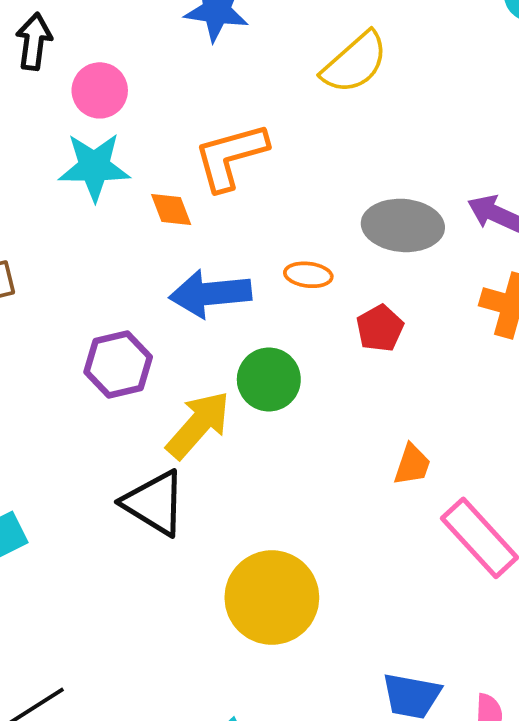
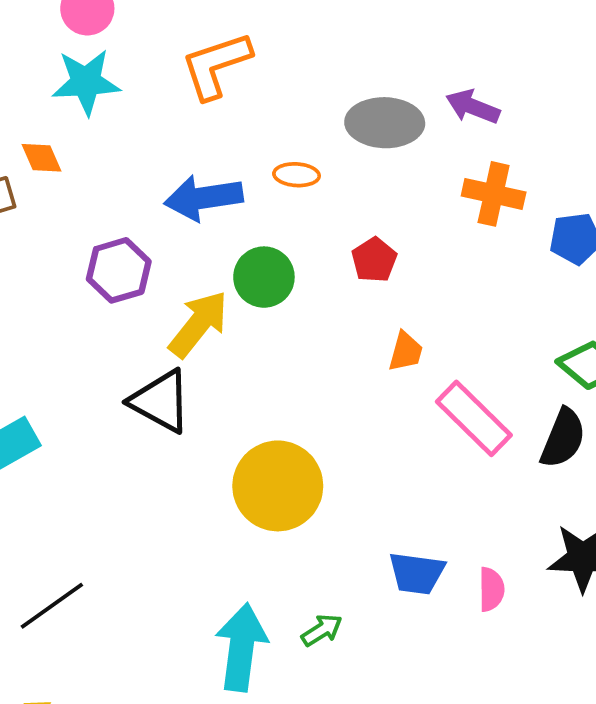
orange diamond: (171, 209) -> (42, 158), moved
red pentagon: (380, 328) -> (374, 260), moved

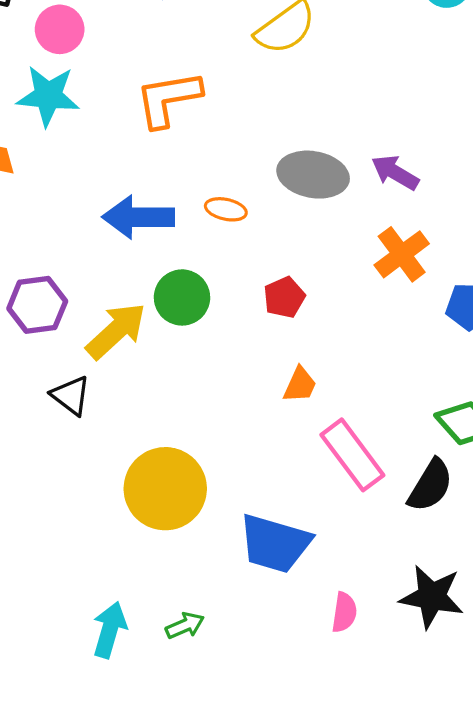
orange cross: (494, 194) -> (402, 254), turned 32
purple hexagon: (119, 270) -> (37, 305), moved
black triangle: (161, 401) -> (71, 395), size x0.7
blue trapezoid: (417, 573) -> (275, 544), moved, size x1.4
cyan arrow: (241, 647) -> (110, 630), size x0.7

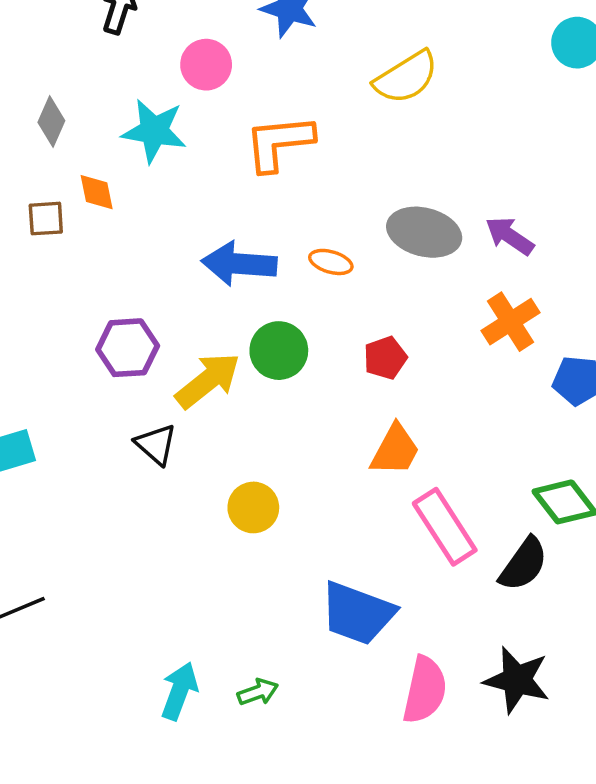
pink circle: (60, 29) -> (206, 65), moved
orange trapezoid: (300, 385) -> (395, 450), size x1.4
yellow circle: (165, 489) -> (253, 507), moved, size x0.6
pink semicircle: (344, 612) -> (425, 690), size x1.6

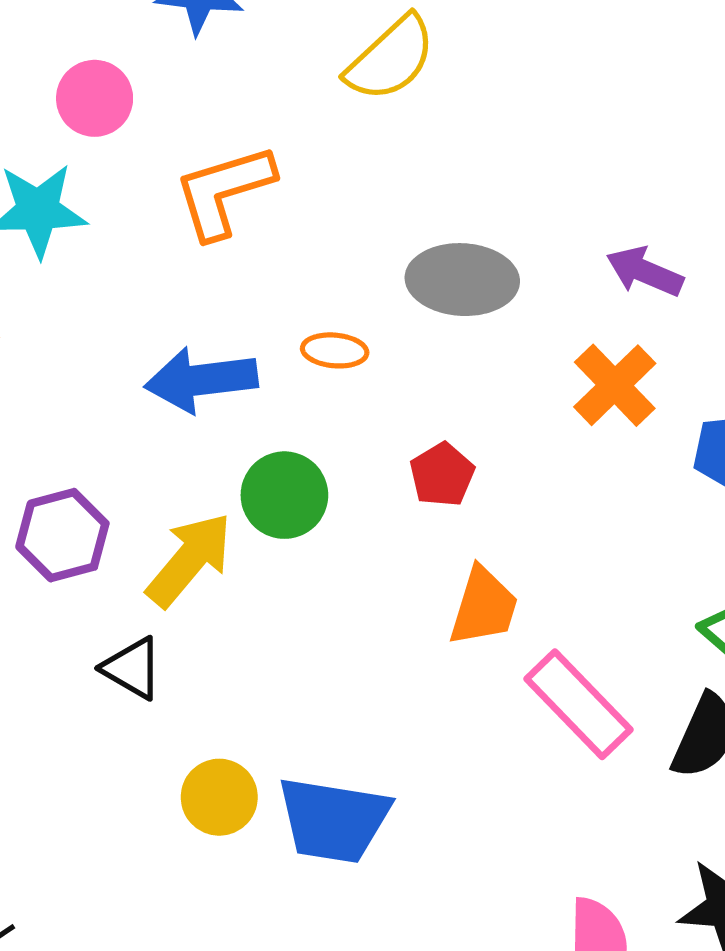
purple arrow: (510, 236) -> (645, 272), moved
yellow circle: (253, 507) -> (219, 797), moved
blue trapezoid: (358, 613) -> (334, 820), moved

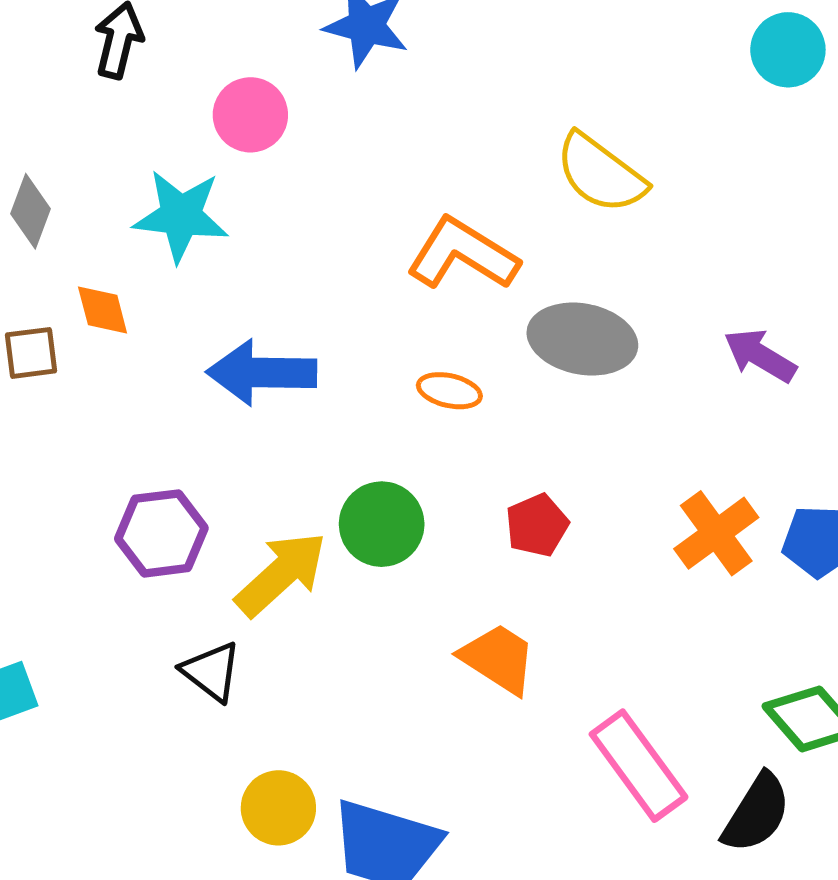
yellow semicircle: (391, 59) -> (601, 173), moved, turned 72
orange L-shape: (224, 191) -> (463, 254), moved, turned 41
blue arrow: (201, 380) -> (262, 373), moved
orange cross: (615, 385) -> (716, 533), moved
orange trapezoid: (484, 607) -> (498, 659), moved, turned -82

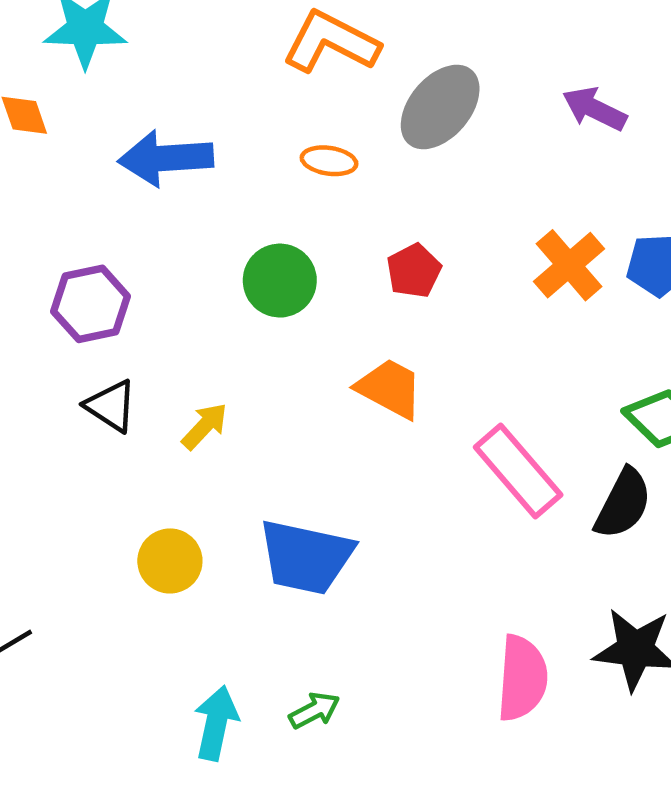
gray ellipse: (582, 339) -> (440, 107), turned -56
yellow arrow: (281, 574) -> (205, 426), moved, size x0.6
black triangle: (211, 672) -> (111, 406), moved
yellow circle: (278, 808) -> (170, 561), moved

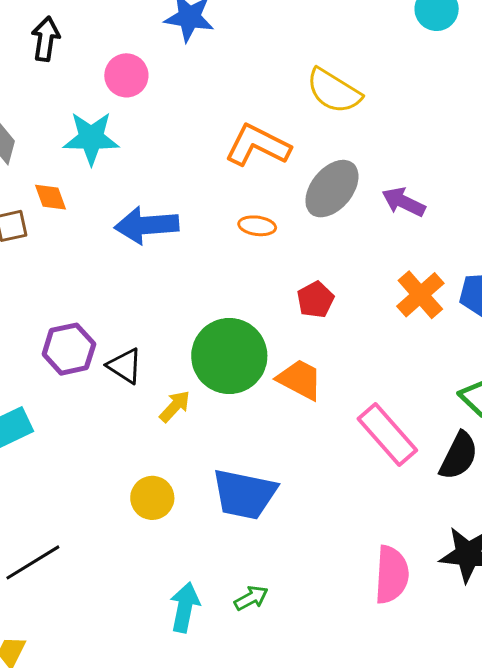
purple arrow: (594, 109) -> (404, 202), moved
green circle: (280, 281) -> (229, 356), moved, size x1.5
purple hexagon: (91, 304) -> (69, 349), moved
black triangle: (111, 406) -> (125, 366), moved

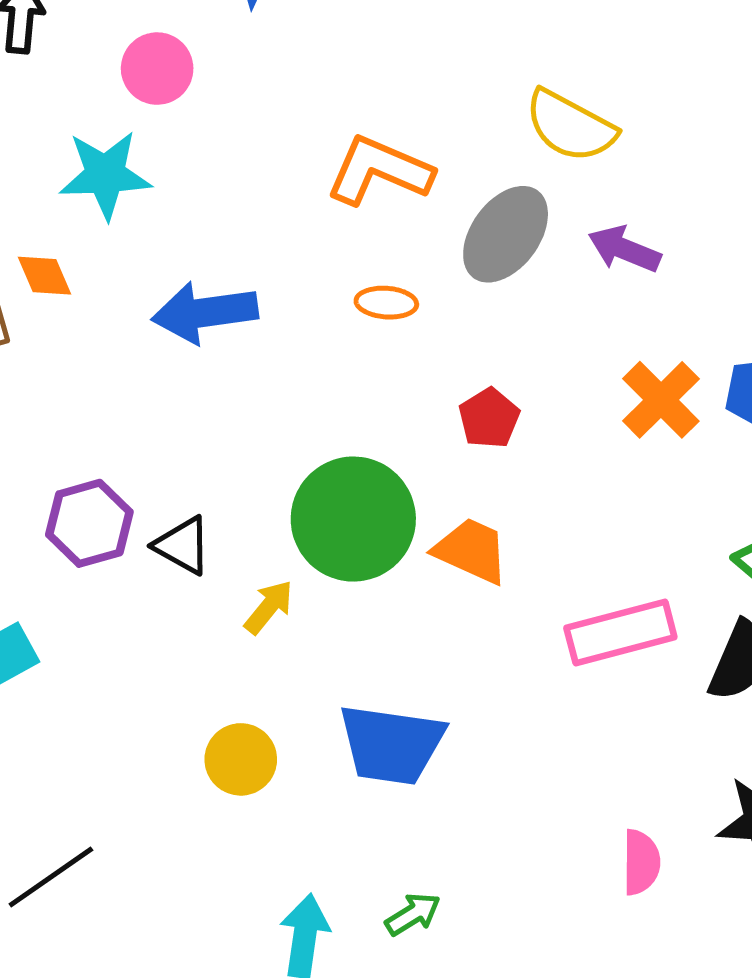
yellow semicircle: (334, 91) -> (570, 126), moved
pink rectangle: (387, 434) -> (620, 632), turned -60
pink semicircle: (392, 575) -> (641, 862), size x0.7

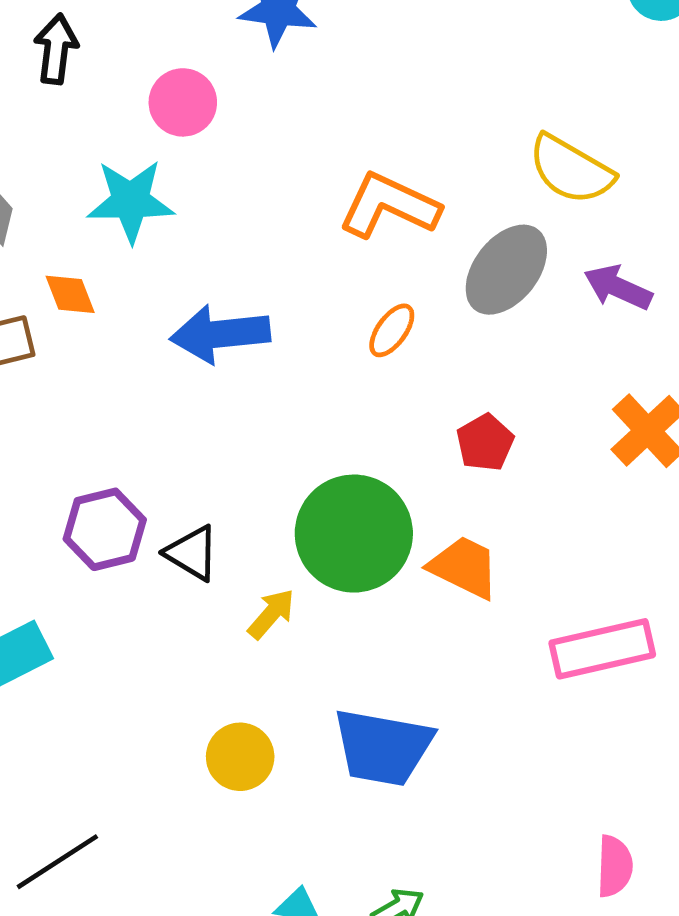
orange ellipse: (386, 303) -> (392, 330), turned -60

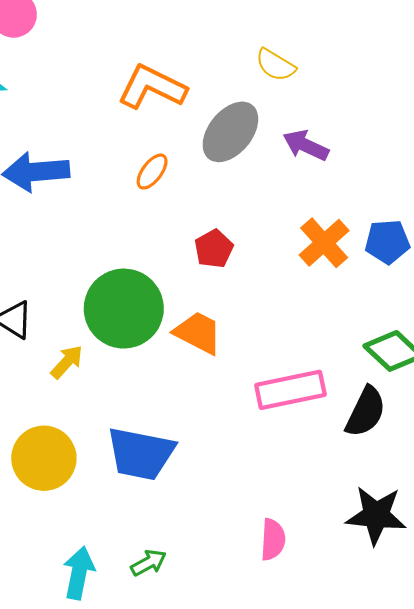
yellow semicircle: (571, 170) -> (275, 65), size x0.7
yellow circle: (240, 757) -> (44, 458), size x1.4
pink semicircle: (615, 866) -> (273, 540), moved

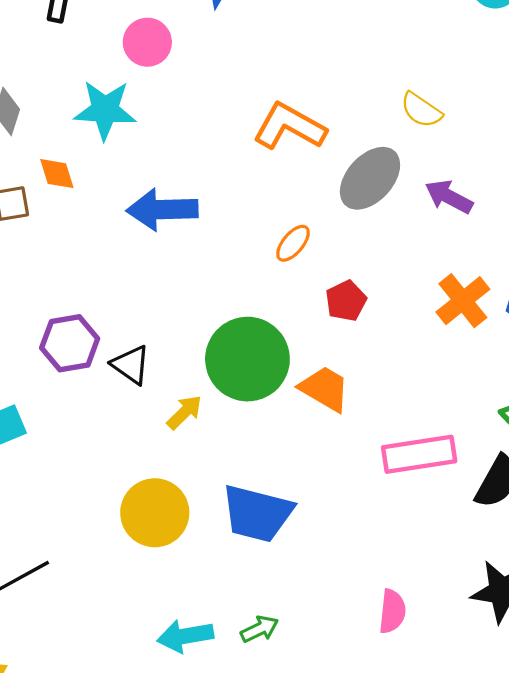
orange ellipse: (152, 172) -> (293, 243), moved
cyan arrow: (79, 573) -> (185, 636), turned -114

